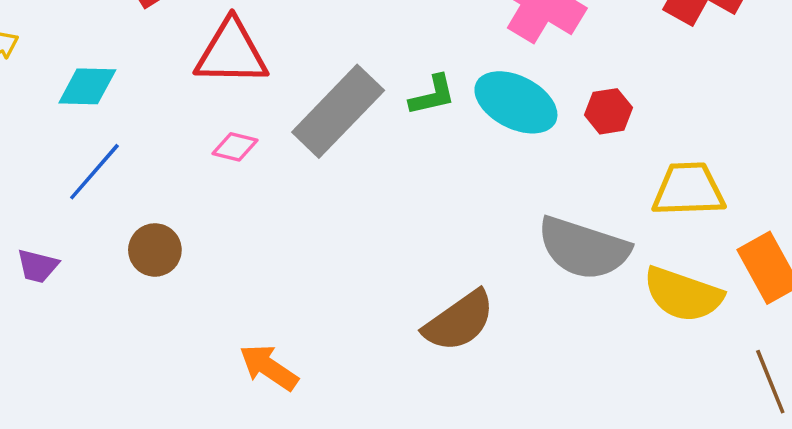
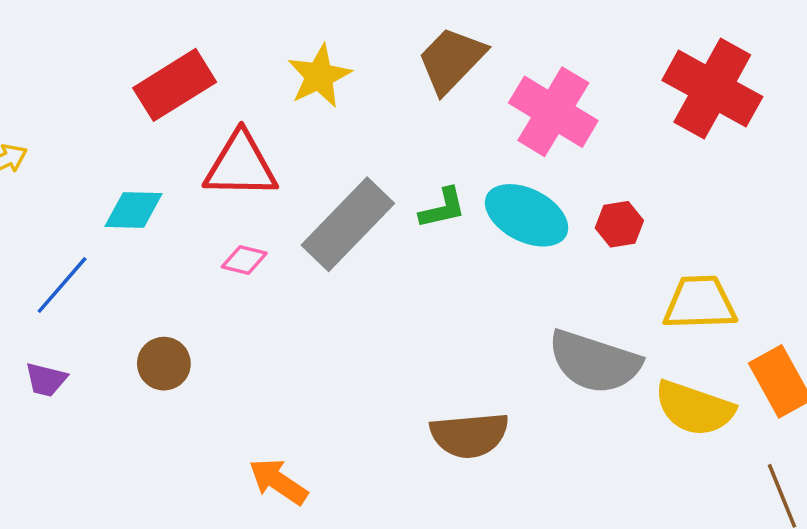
cyan diamond: (87, 86) -> (134, 210), moved
blue line: (94, 172) -> (62, 285), moved
brown semicircle: (459, 321) -> (469, 435), turned 30

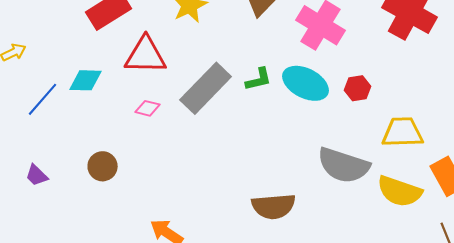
blue line: (62, 285) -> (43, 99), moved
purple trapezoid: (46, 380) -> (37, 175), turned 30

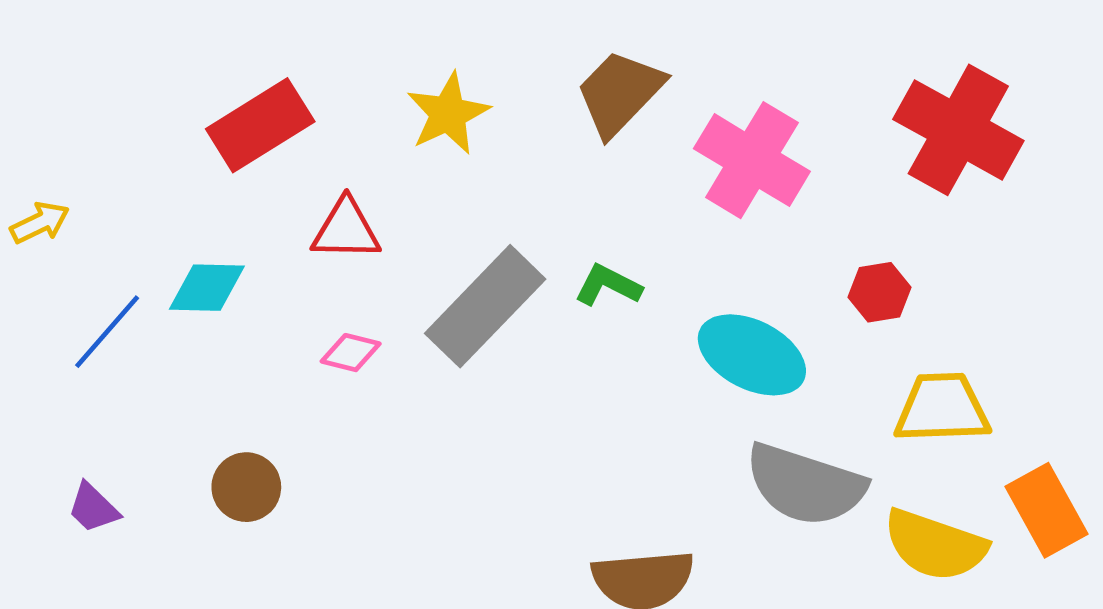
red triangle: (146, 55) -> (346, 230), size x0.7
green L-shape: (259, 79) -> (608, 285), turned -140
cyan ellipse: (306, 83) -> (752, 355), moved
red hexagon: (358, 88) -> (879, 292), moved

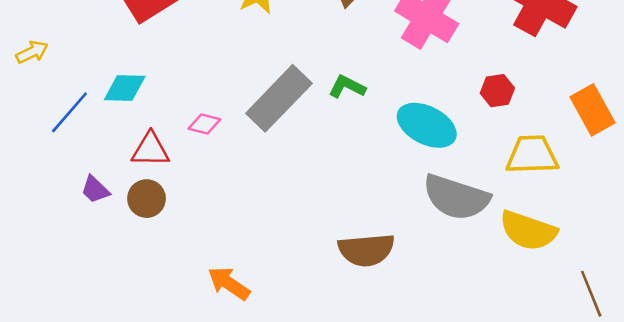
red triangle: (346, 230) -> (150, 150), moved
purple trapezoid: (93, 508) -> (95, 190), moved
orange rectangle: (1046, 510) -> (592, 110), moved

